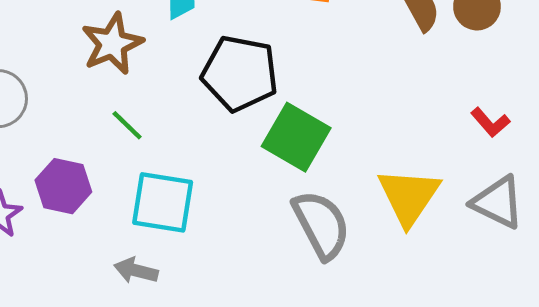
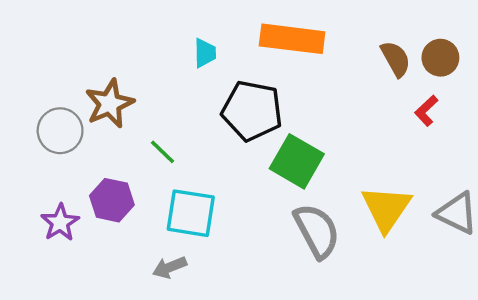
brown star: (112, 44) -> (110, 104), moved
red L-shape: (490, 122) -> (426, 111), moved, turned 88
gray arrow: (136, 271) -> (170, 267), turned -36

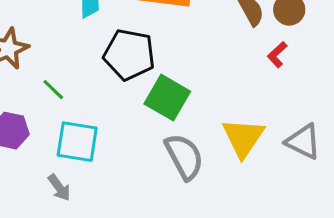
gray arrow: (170, 267) -> (59, 188), turned -104

